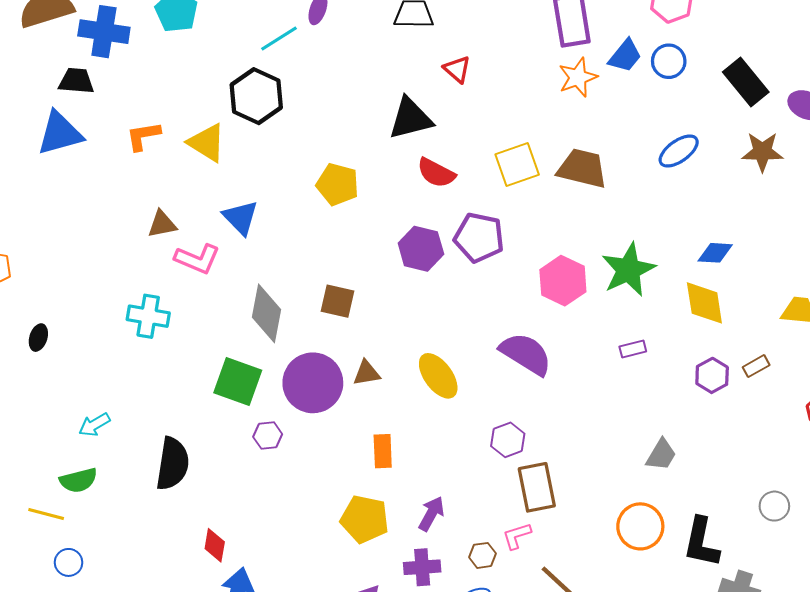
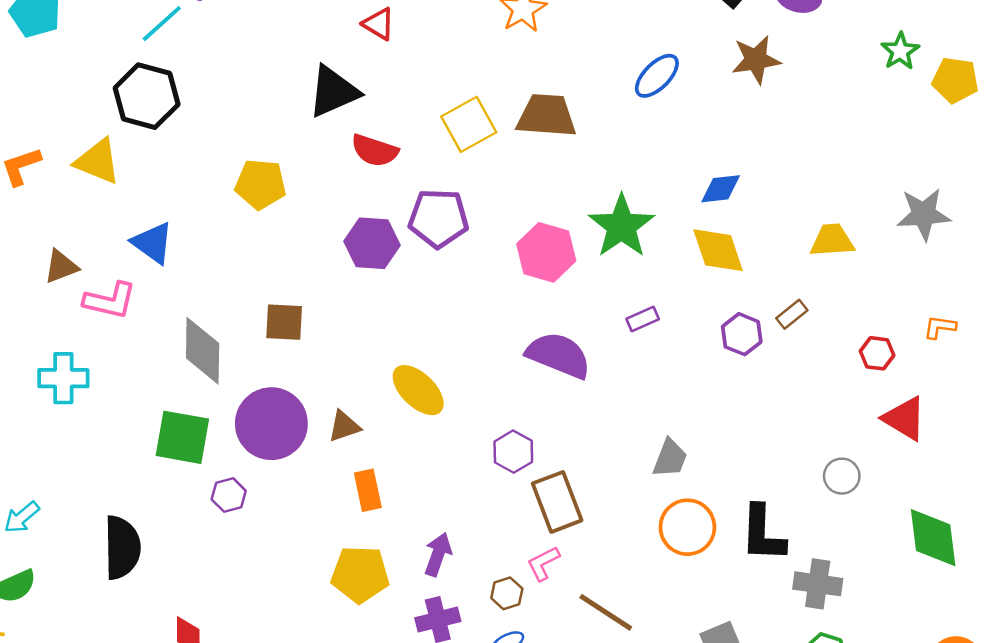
purple semicircle: (526, 354) -> (559, 355), moved
brown triangle: (367, 373) -> (344, 426), moved
gray trapezoid: (661, 455) -> (670, 458), moved

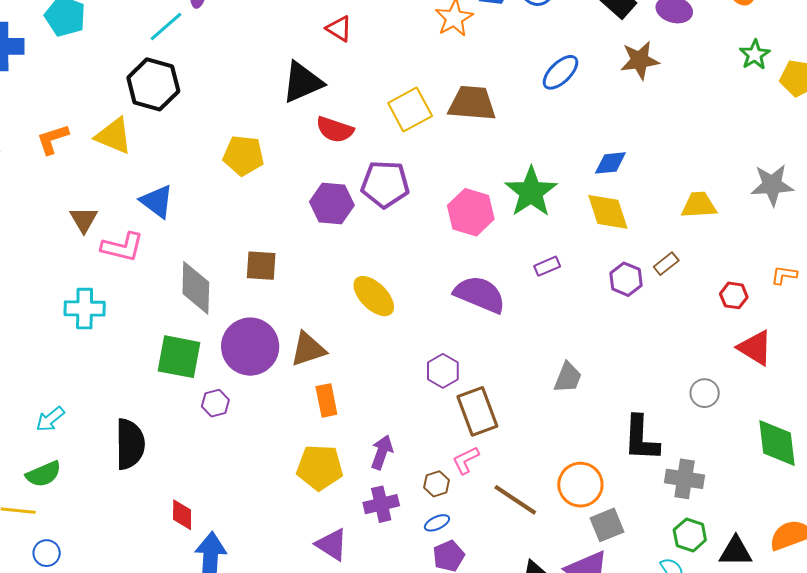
brown triangle: (61, 267) -> (84, 220), turned -40
yellow ellipse: (418, 390) -> (374, 296), moved
brown triangle: (344, 426) -> (308, 349), size x1.4
orange circle: (687, 527) -> (580, 485), moved

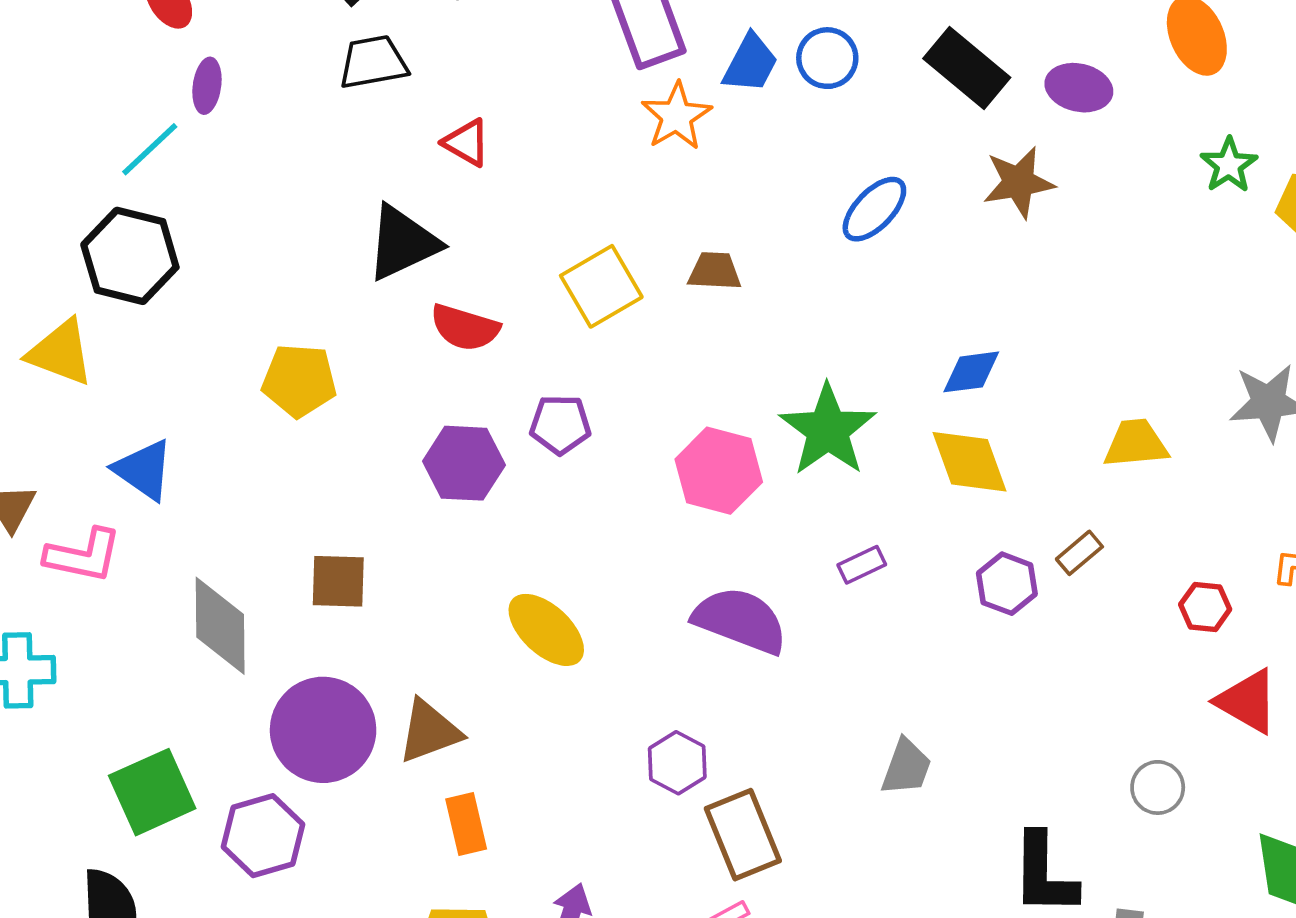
brown trapezoid: (472, 103) -> (715, 271), size x0.6
purple pentagon: (385, 184) -> (560, 425), size x0.7
green square: (179, 357) -> (152, 792), moved, turned -33
purple hexagon: (215, 403) -> (263, 836), size x1.6

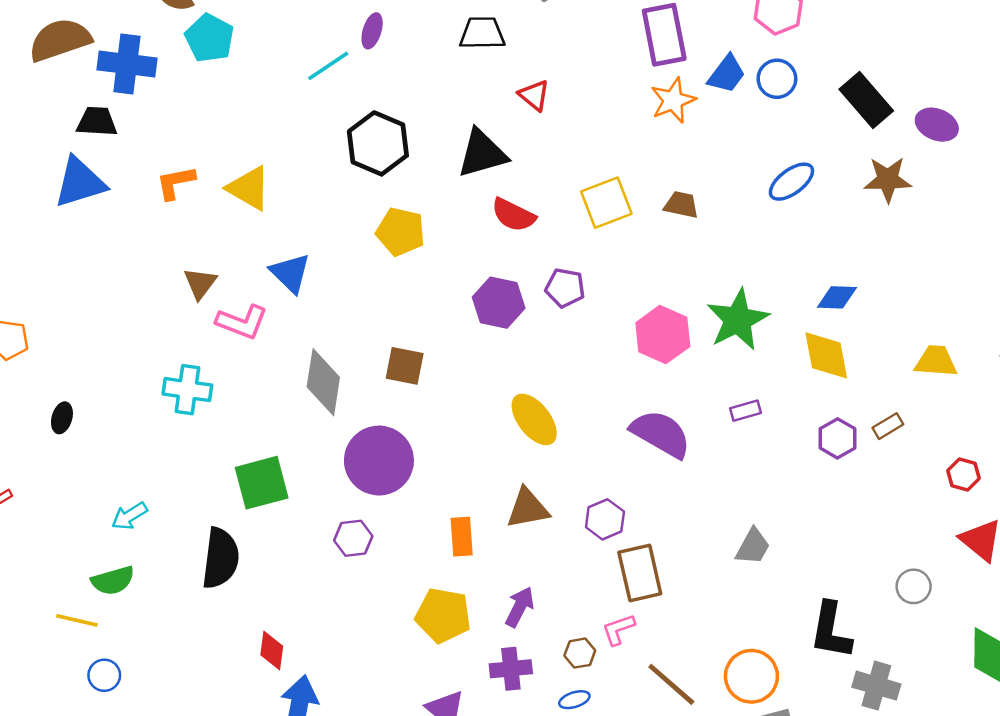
black hexagon: (130, 256) -> (378, 143), moved
brown triangle: (429, 731) -> (528, 508), moved
purple hexagon: (263, 836) -> (353, 538), moved, size x0.7

